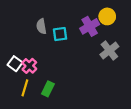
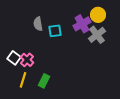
gray cross: (109, 51) -> (97, 35), moved

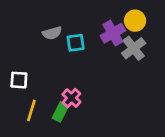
gray semicircle: (38, 24) -> (52, 33), turned -96
white square: (14, 58) -> (19, 80), turned -32
pink cross: (27, 60) -> (71, 98), moved

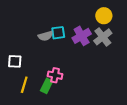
gray semicircle: (52, 33) -> (45, 36), moved
purple cross: (113, 33) -> (82, 36), moved
pink cross: (71, 98) -> (55, 75), turned -32

